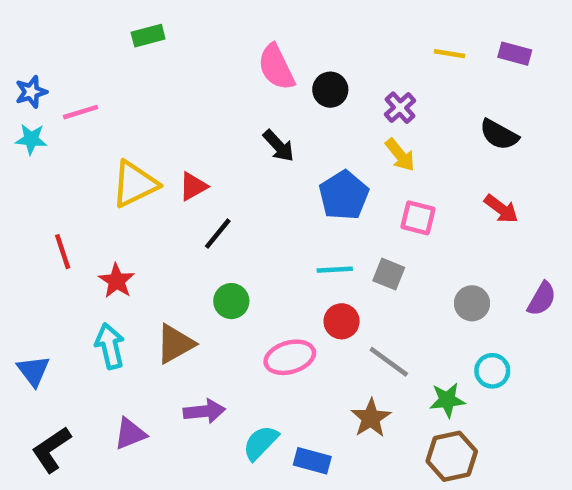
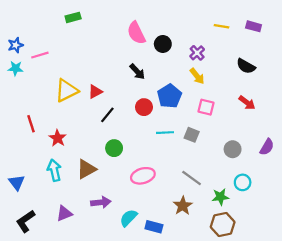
red circle: (342, 321) -> (144, 107), moved

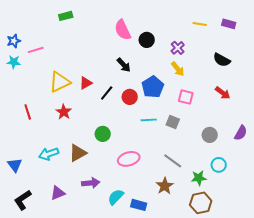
black line: (107, 115) -> (107, 93), moved
red star: (58, 138) -> (64, 112), moved
cyan arrow: (54, 170) -> (49, 154), turned -96

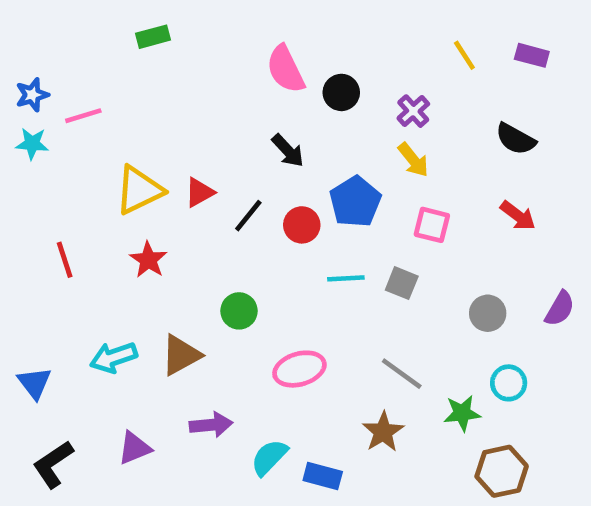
yellow line: (200, 24) -> (464, 55), turned 48
brown hexagon: (201, 203) -> (502, 471), moved

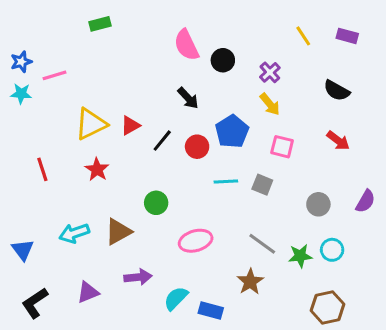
green star: (462, 413) -> (300, 256), moved

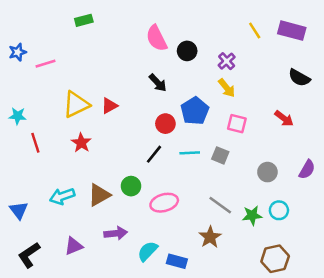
purple rectangle: (347, 36) -> (292, 31), size x1.5
black semicircle: (337, 91) -> (299, 78), moved
cyan star: (21, 94) -> (18, 116), moved
black line: (162, 141) -> (154, 154), moved
green circle: (156, 203) -> (131, 186), moved

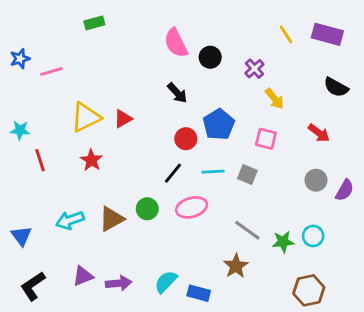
yellow arrow: (227, 88) -> (275, 99), moved
gray circle: (267, 172) -> (316, 180), moved
pink ellipse: (164, 203) -> (192, 207), moved
purple arrow: (116, 233) -> (119, 283), moved

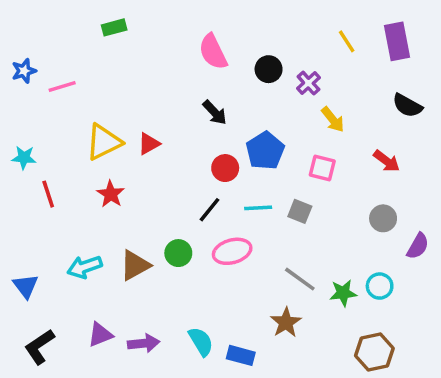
purple rectangle: (327, 34) -> (397, 41), turned 64
black circle: (210, 57) -> (269, 69), moved
purple semicircle: (345, 190) -> (418, 246), moved
cyan semicircle: (166, 282) -> (201, 342), turned 105

